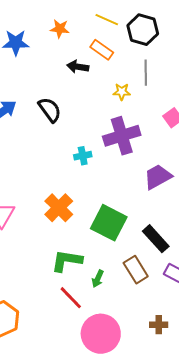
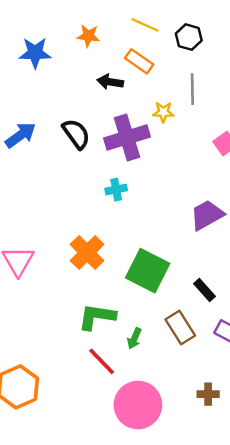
black hexagon: (143, 30) -> (189, 37), size x0.7
purple cross: (122, 136) -> (127, 138), moved
black rectangle: (156, 239) -> (205, 290), size x0.7

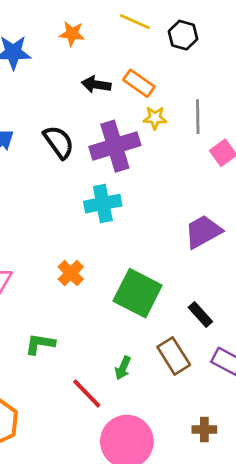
orange rectangle: (139, 61) -> (139, 83), moved
gray line: (192, 89) -> (198, 117), moved
cyan cross: (116, 190) -> (103, 204), size x1.5
orange cross: (87, 253) -> (71, 273), size x0.7
green L-shape: (97, 317) -> (40, 344), moved, size x0.7

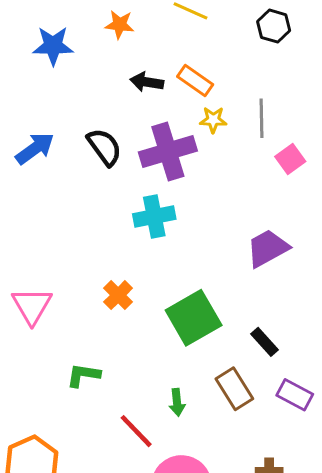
black hexagon: (183, 35) -> (274, 26), moved
green square: (138, 293) -> (194, 318), turned 33
green arrow: (123, 368) -> (177, 402), turned -30

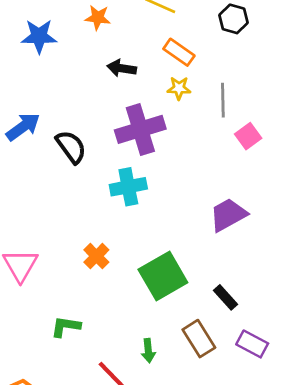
orange rectangle: (195, 80) -> (179, 52), moved
yellow star: (213, 120) -> (179, 88), moved
black semicircle: (104, 147) -> (71, 147), moved

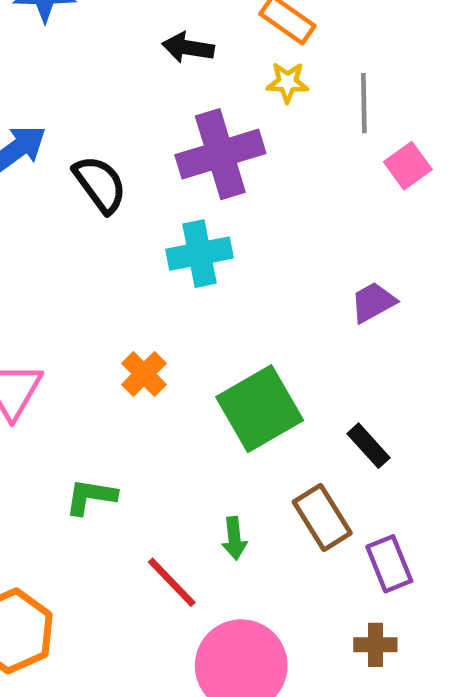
purple trapezoid: (228, 215) -> (373, 302), size x0.7
purple rectangle: (252, 344) -> (389, 564), moved, turned 40

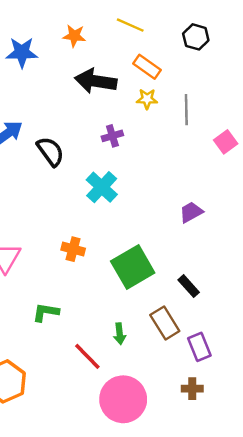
black arrow: (188, 48) -> (96, 81), size x1.6
purple cross: (220, 154) -> (112, 136), size x0.5
pink square: (408, 166) -> (226, 142), moved
cyan cross: (200, 254) -> (102, 187), turned -36
orange cross: (144, 374) -> (73, 249), turned -30

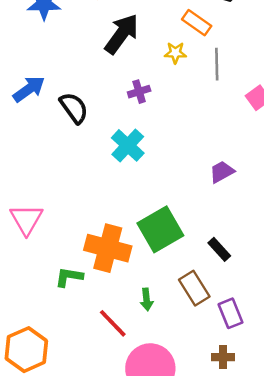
orange rectangle: (147, 67) -> (197, 23), moved
black arrow: (96, 81) -> (122, 34), turned 117
orange cross: (73, 249) -> (108, 248), moved, size x1.8

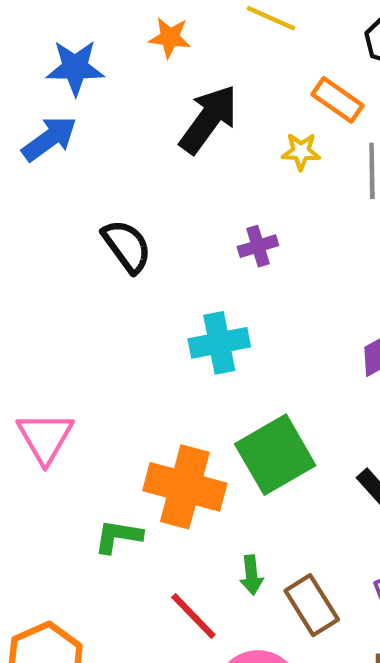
blue arrow: (29, 89) -> (49, 139), moved
purple cross: (139, 92) -> (258, 246), moved
cyan cross: (128, 145) -> (219, 343), moved, turned 36
brown rectangle: (194, 288) -> (312, 605), moved

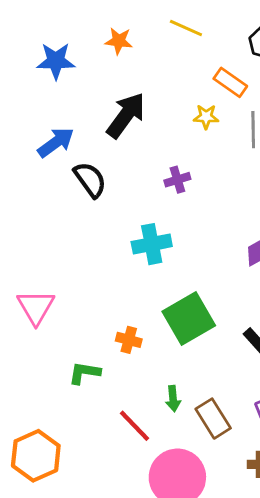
black arrow: (208, 119) -> (126, 115), moved
blue arrow: (49, 139) -> (56, 142), moved
orange cross: (185, 487) -> (129, 340), size x0.5

